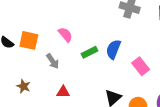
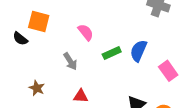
orange square: (29, 40) -> (39, 21), moved

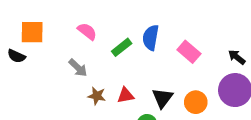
brown star: (37, 88) -> (97, 96), moved
red triangle: (81, 96) -> (126, 95), moved

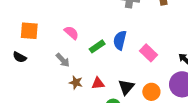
black semicircle: (16, 56) -> (20, 57), moved

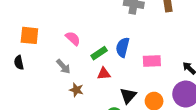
pink rectangle: (149, 53) -> (152, 61), turned -48
black semicircle: (20, 57) -> (19, 63), turned 48
red triangle: (98, 83) -> (104, 74), moved

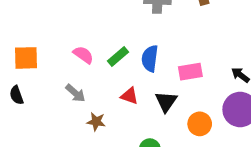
green rectangle: (99, 53) -> (118, 56), moved
red triangle: (104, 74) -> (129, 96), turned 32
black triangle: (128, 96) -> (166, 101), moved

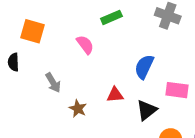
green rectangle: (118, 56) -> (111, 17), moved
gray arrow: (75, 93) -> (53, 83), moved
red triangle: (129, 96) -> (115, 95), turned -42

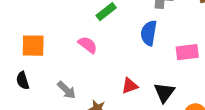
blue semicircle: (144, 67) -> (149, 33), moved
pink rectangle: (177, 90) -> (187, 52), moved

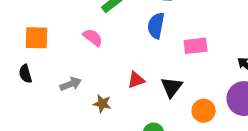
gray arrow: (67, 90) -> (71, 84), turned -66

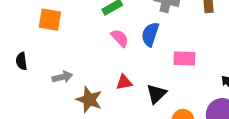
pink semicircle: (93, 37) -> (120, 38), moved
orange square: (36, 38) -> (50, 20), moved
brown star: (102, 104) -> (89, 100), size x1.5

